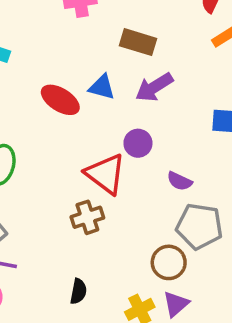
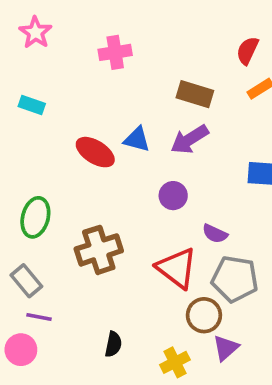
brown rectangle: (138, 42) -> (195, 94), moved
red triangle: (105, 174) -> (177, 268), moved
brown cross: (87, 217) -> (99, 250), moved, size x1.4
purple triangle: (176, 304) -> (226, 348), moved

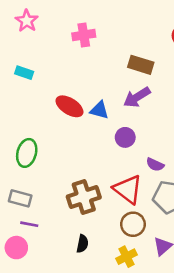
blue triangle: (137, 139) -> (99, 110), moved
brown cross: (99, 250) -> (84, 197), moved
gray rectangle: (26, 281) -> (20, 198), turned -35
brown circle: (204, 315) -> (133, 224), moved

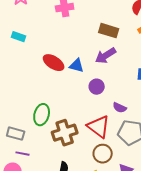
green ellipse: (27, 153) -> (42, 115), moved

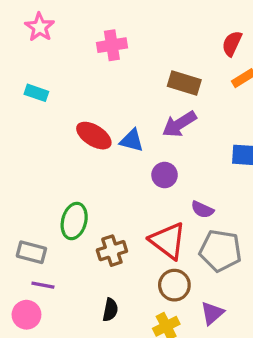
brown cross: (65, 133) -> (112, 251), size x0.7

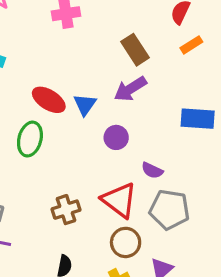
brown rectangle: (184, 83) -> (135, 50), turned 40
blue triangle: (132, 140) -> (85, 105), turned 50
green ellipse: (74, 221) -> (30, 139), moved

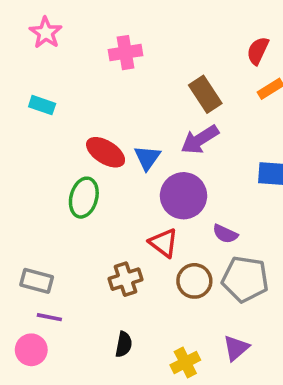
purple circle: (116, 137) -> (183, 196), size x1.6
red triangle: (119, 200) -> (164, 243), moved, size x0.7
brown circle: (126, 242) -> (194, 281), moved

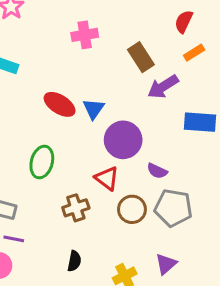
pink cross: (125, 53) -> (85, 35), moved
purple arrow: (200, 140) -> (163, 87), moved
green ellipse: (84, 198) -> (42, 162), moved

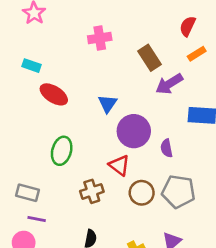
red ellipse: (60, 104) -> (54, 94), moved
purple semicircle: (157, 171) -> (167, 148), moved, turned 54

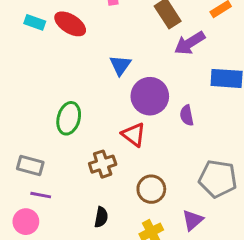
red ellipse: (54, 94) -> (70, 24), moved
gray pentagon: (178, 191) -> (218, 179), moved
brown circle: (142, 193) -> (151, 189), moved

